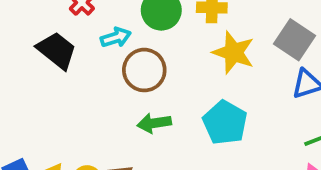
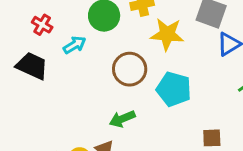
brown circle: (144, 70) -> (130, 69), moved
green arrow: (154, 123) -> (122, 119), moved

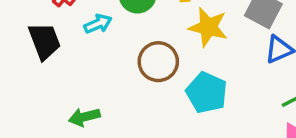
black trapezoid: (32, 66) -> (45, 41), turned 36
green arrow: (122, 119) -> (84, 117), moved

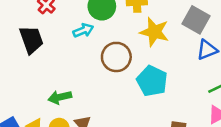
cyan arrow: (98, 24) -> (83, 30), moved

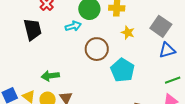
yellow star: (154, 32) -> (128, 33), size x0.6

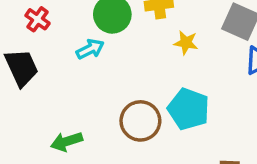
brown circle: (97, 49) -> (140, 121), moved

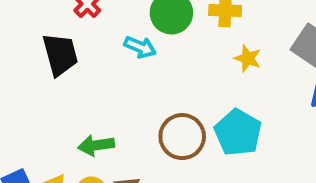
cyan arrow: (90, 49) -> (140, 47), turned 40

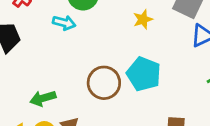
yellow star: (248, 58) -> (143, 19), turned -30

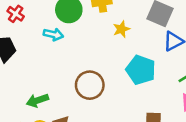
cyan pentagon: (144, 74) -> (141, 70), moved

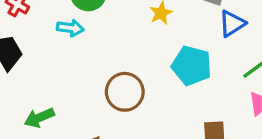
green arrow: (37, 100) -> (39, 118), moved

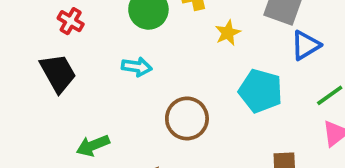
cyan arrow: (70, 28) -> (137, 67), moved

